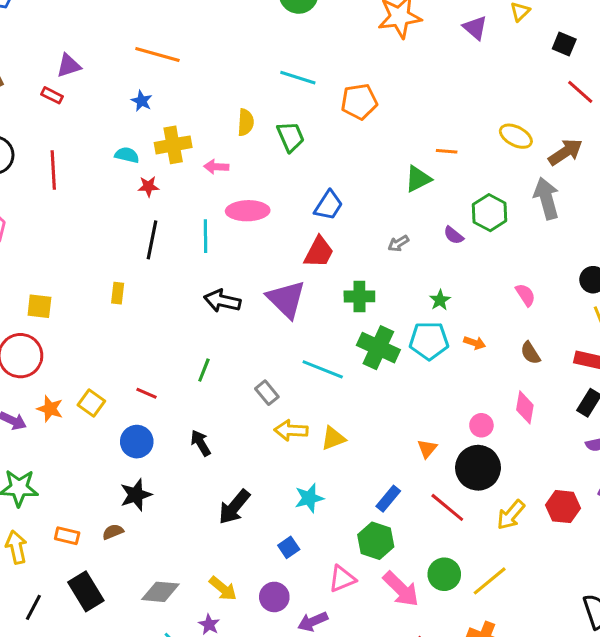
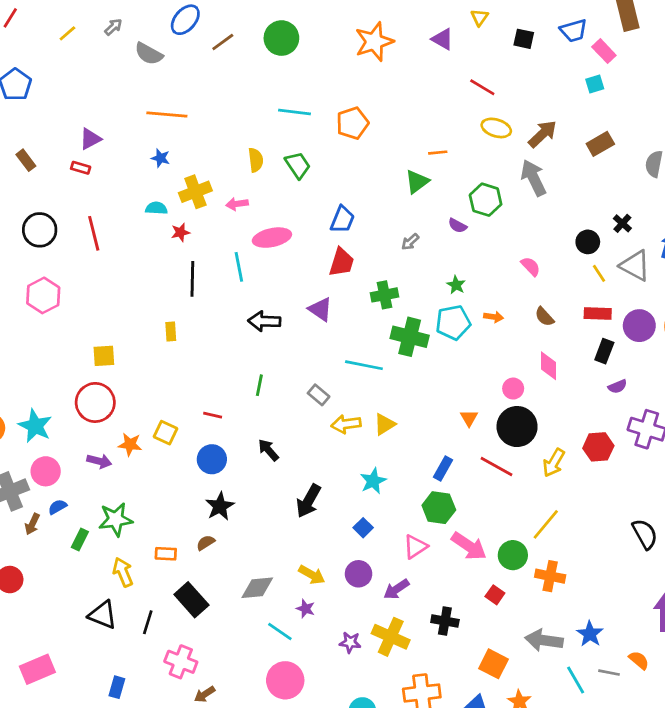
red line: (580, 92) -> (482, 87), moved
purple triangle: (286, 299) -> (320, 309), size x0.7
green circle: (444, 574) -> (513, 555), moved

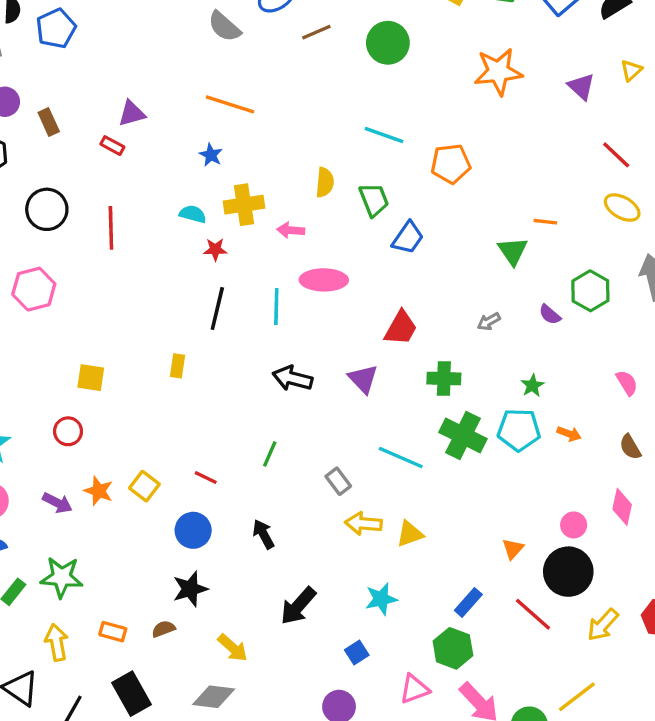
green triangle: (417, 182) -> (513, 251), turned -40
blue trapezoid: (342, 220) -> (408, 238), moved
red circle: (95, 402) -> (68, 431), size x0.6
yellow arrow: (312, 575) -> (233, 648), moved

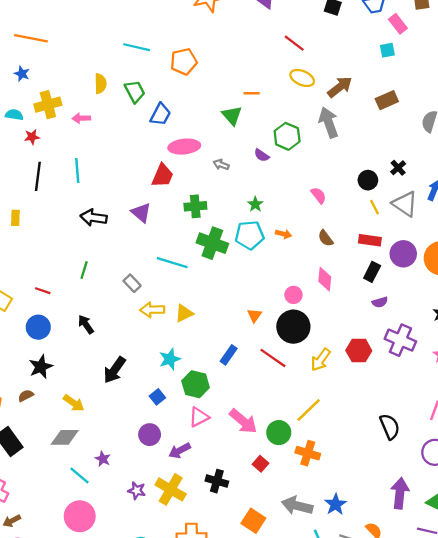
pink ellipse: (324, 280) -> (184, 147), moved
gray arrow: (489, 321) -> (221, 165), turned 56
green hexagon: (453, 648) -> (196, 384), moved

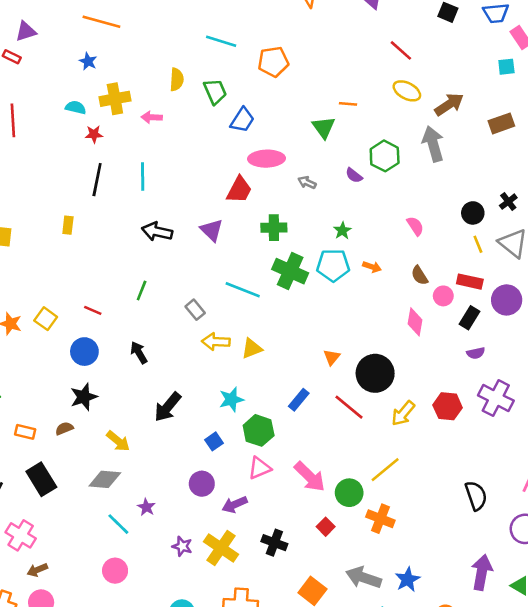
pink circle: (293, 295) -> (443, 296), moved
pink circle: (80, 516) -> (115, 571), size x0.7

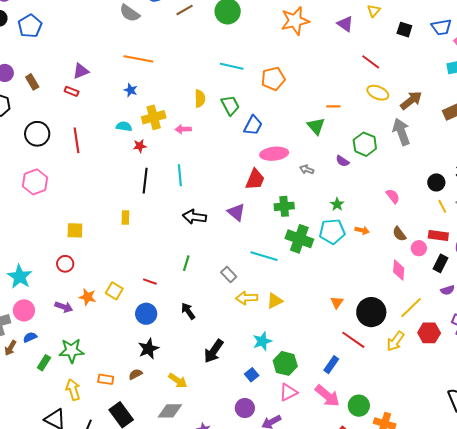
blue rectangle: (299, 400) -> (331, 365), moved
yellow line: (385, 470) -> (411, 308), moved

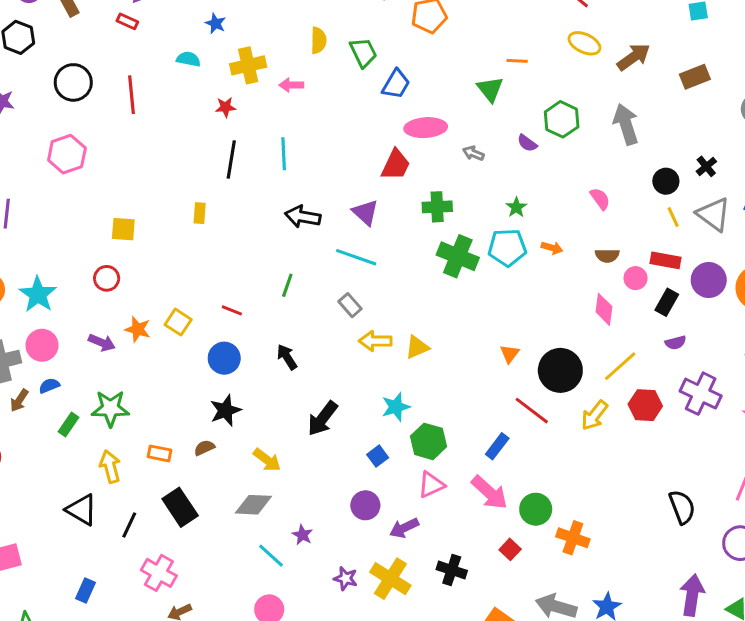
cyan semicircle: (124, 126) -> (188, 59), moved
gray arrow: (401, 132) -> (626, 124), moved
brown semicircle: (399, 234) -> (607, 256), turned -56
cyan line: (264, 256) -> (356, 257), moved

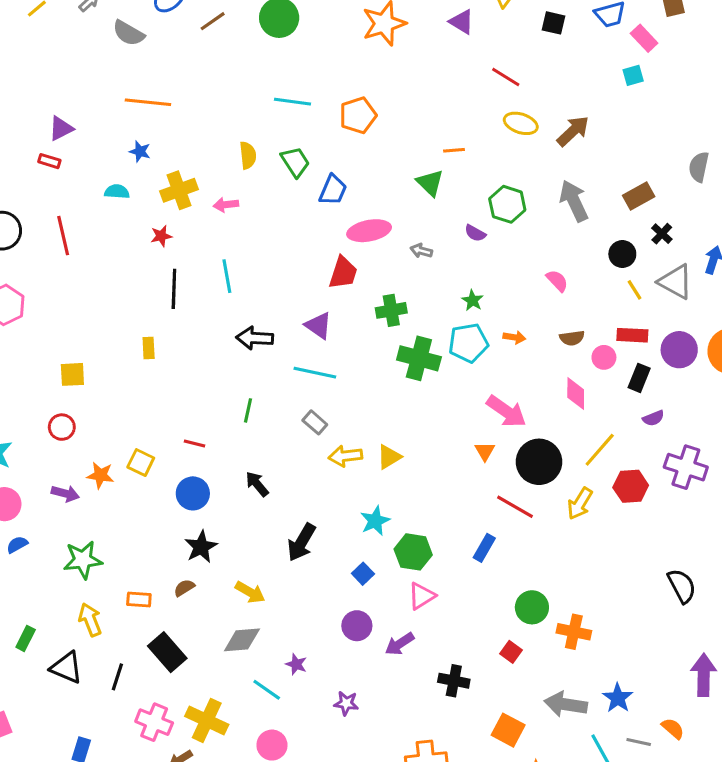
brown rectangle: (695, 77) -> (639, 196), moved
green rectangle: (68, 425) -> (26, 638), moved
pink arrow: (489, 493) -> (506, 411), moved
yellow cross: (390, 579) -> (207, 720), moved

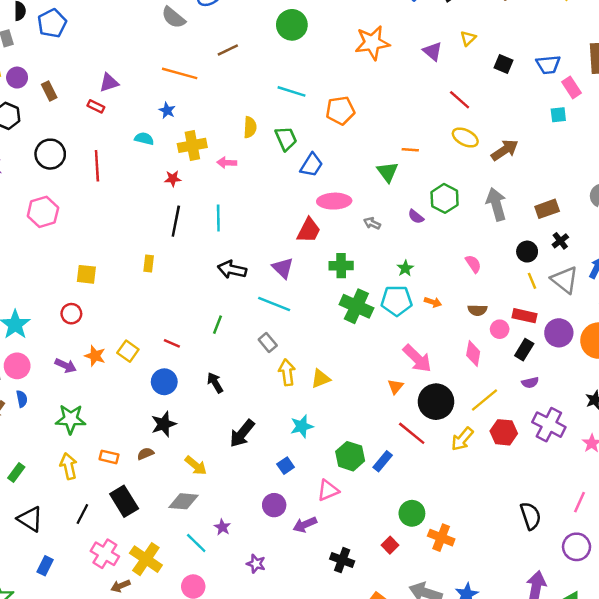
brown line: (213, 21) -> (228, 50), moved
yellow arrow: (345, 456) -> (287, 372), turned 80
blue semicircle: (17, 545) -> (22, 399), turned 98
green hexagon: (413, 552) -> (350, 456), moved
black triangle: (66, 668) -> (30, 519), moved

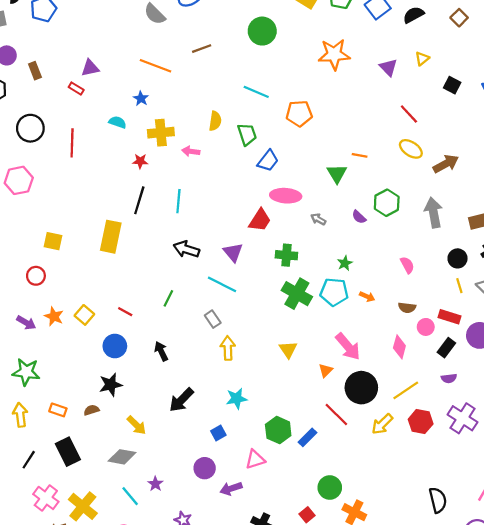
yellow rectangle: (149, 264) -> (111, 237), size x2.0
yellow triangle: (321, 379) -> (288, 350), moved, turned -48

